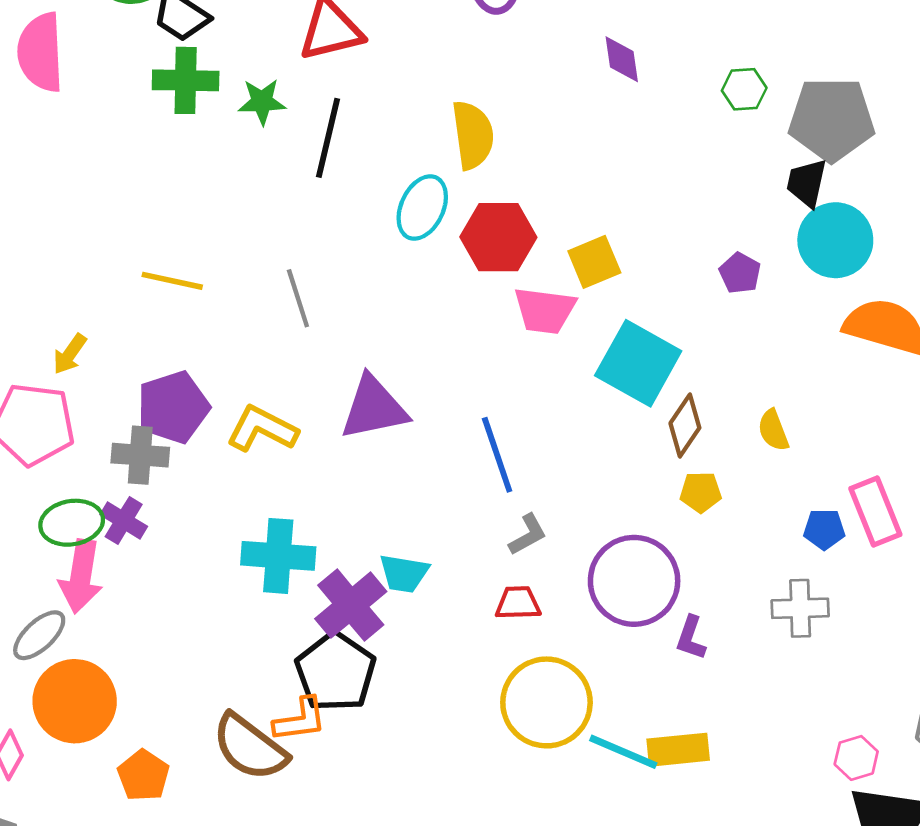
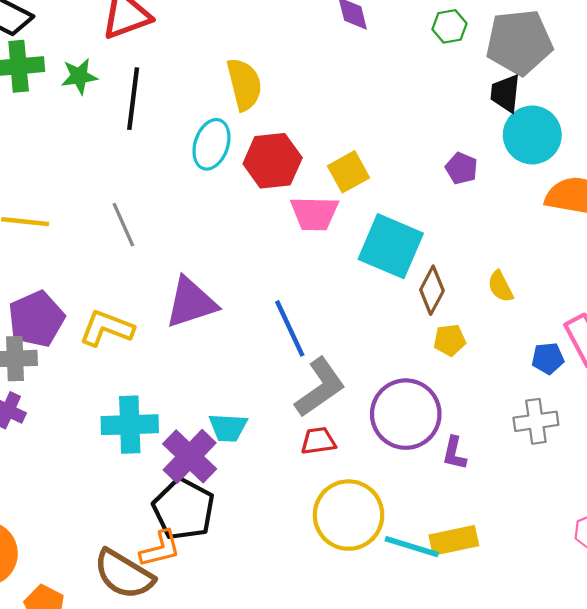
gray L-shape: (528, 535) -> (320, 387), size x1.8

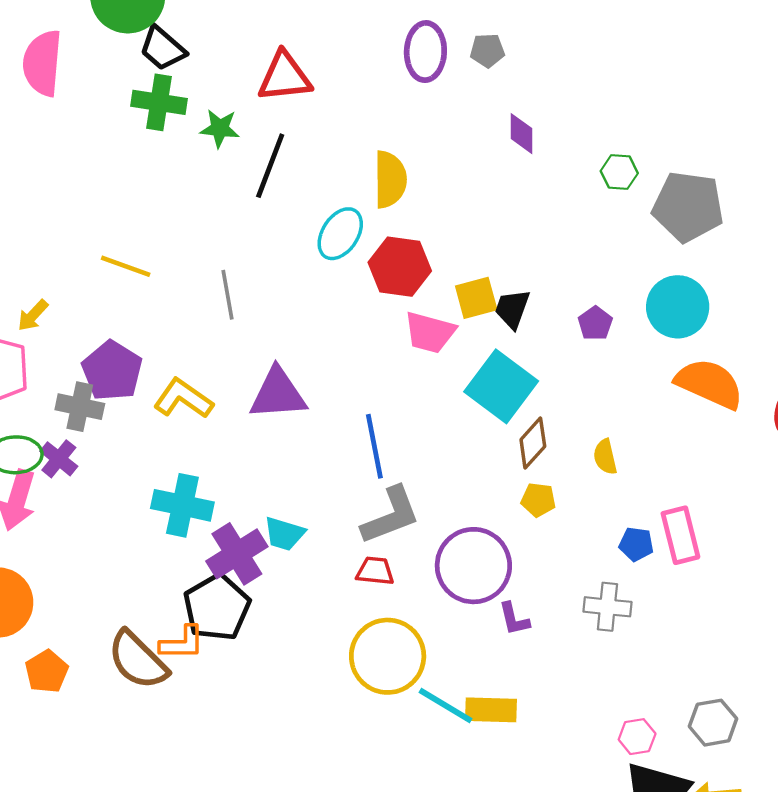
black trapezoid: (505, 93) -> (512, 309), moved
purple pentagon: (36, 319) -> (112, 371), turned -30
purple L-shape: (454, 453) -> (514, 619), turned -40

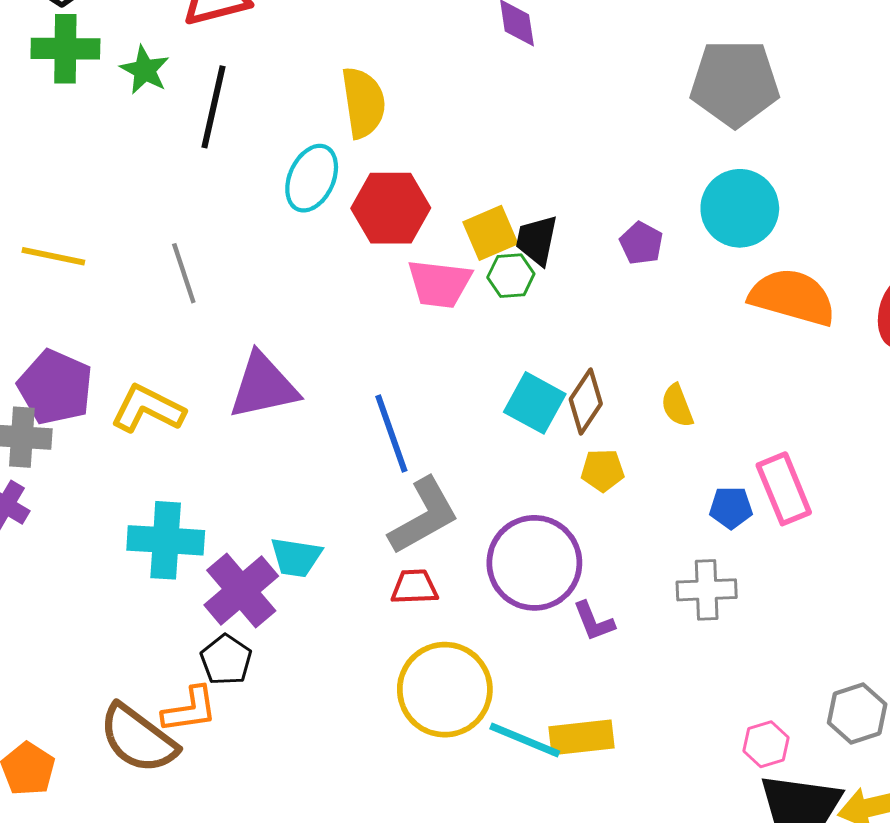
green star: (220, 128) -> (145, 70), turned 30
green hexagon: (619, 172) -> (511, 276), moved
cyan square: (501, 386) -> (535, 403), moved, size x0.7
black pentagon: (217, 607) -> (226, 660), size x0.6

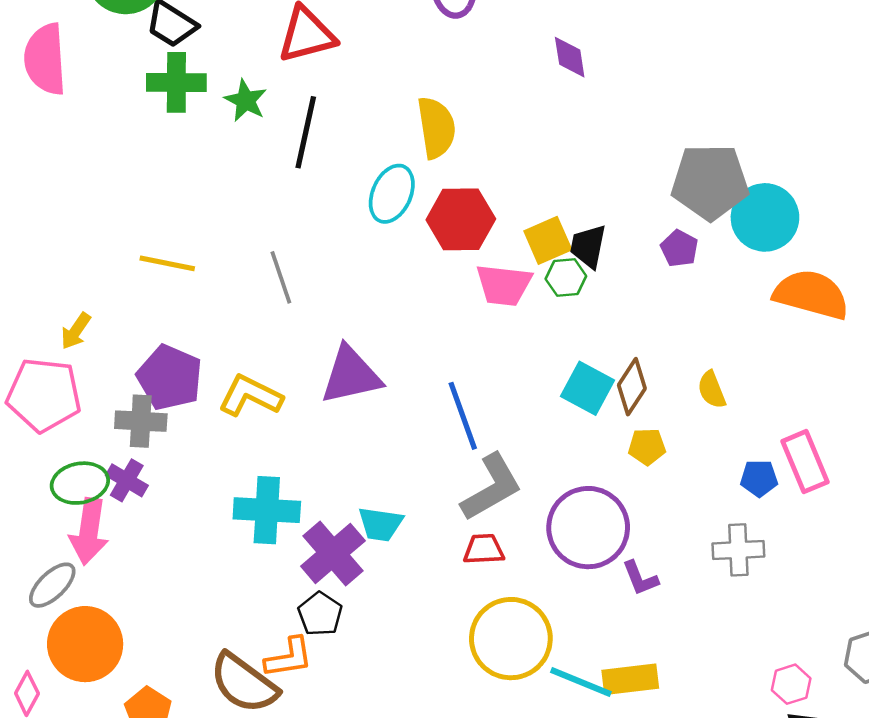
gray pentagon: (735, 83) -> (710, 182), moved

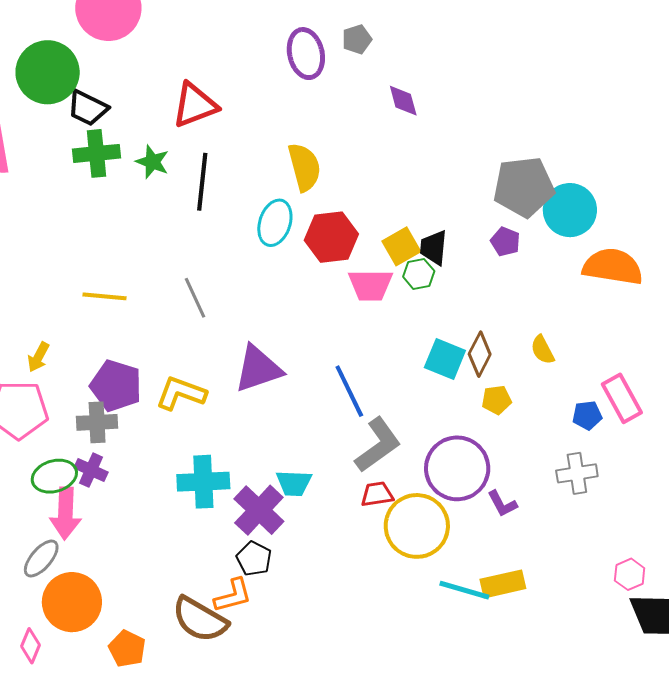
yellow circle: (511, 639) -> (417, 526), moved

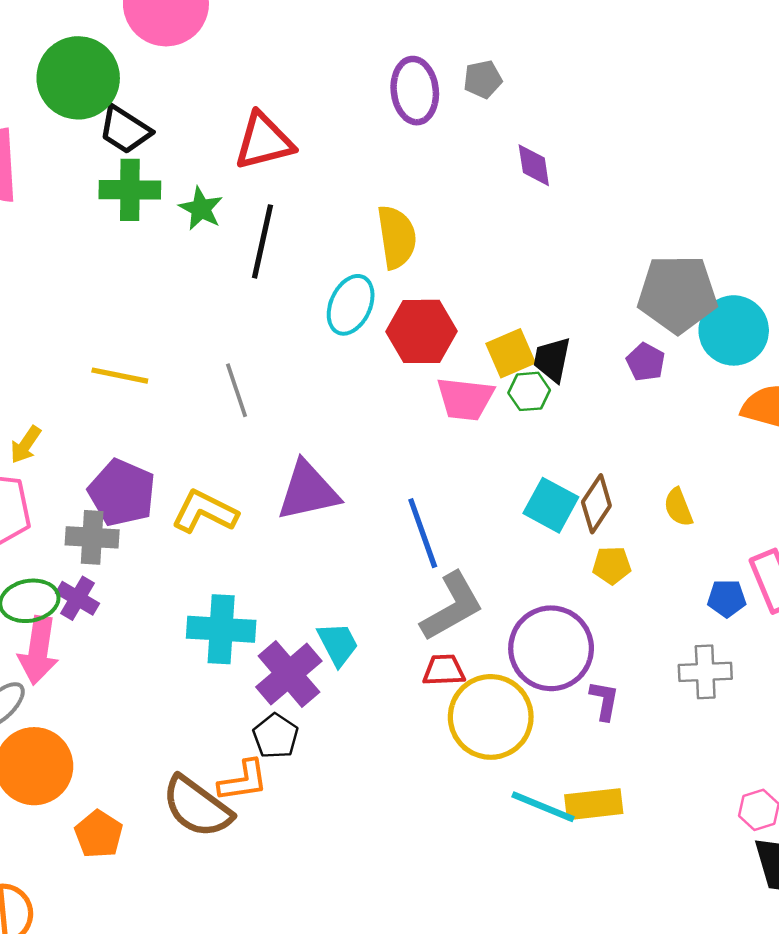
cyan trapezoid: (294, 483) -> (338, 644), turned -126
purple L-shape: (502, 504) -> (604, 700), turned -148

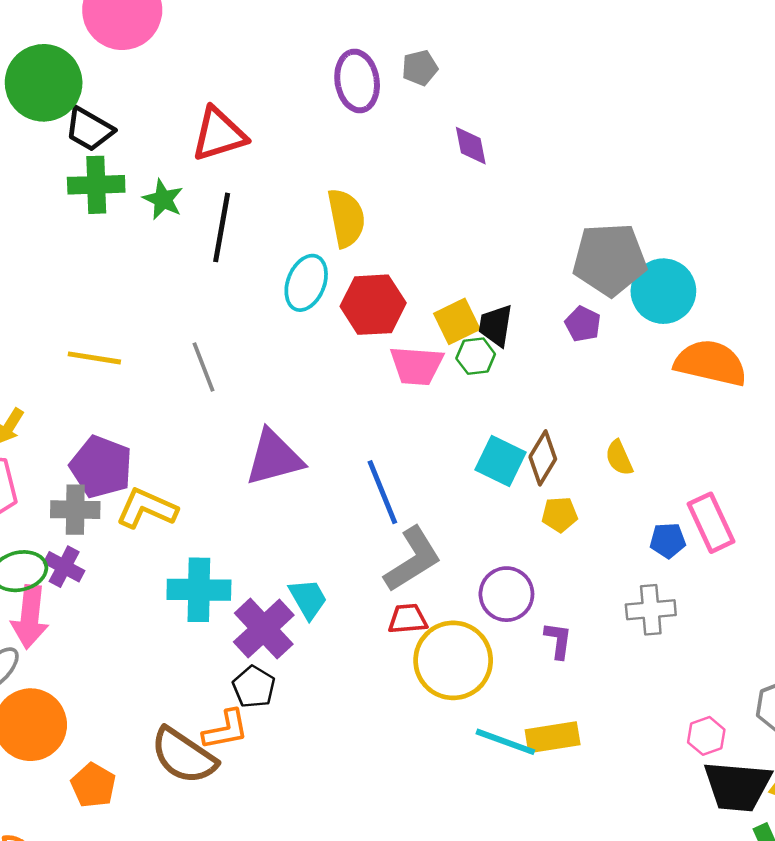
yellow L-shape: (205, 512) -> (147, 508), moved
purple circle: (551, 648) -> (506, 594), size x0.7

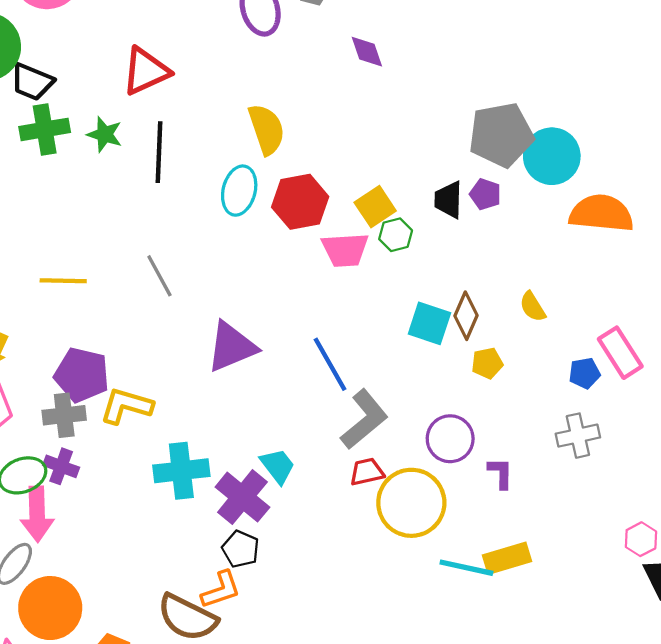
black trapezoid: (496, 326) -> (448, 200), moved

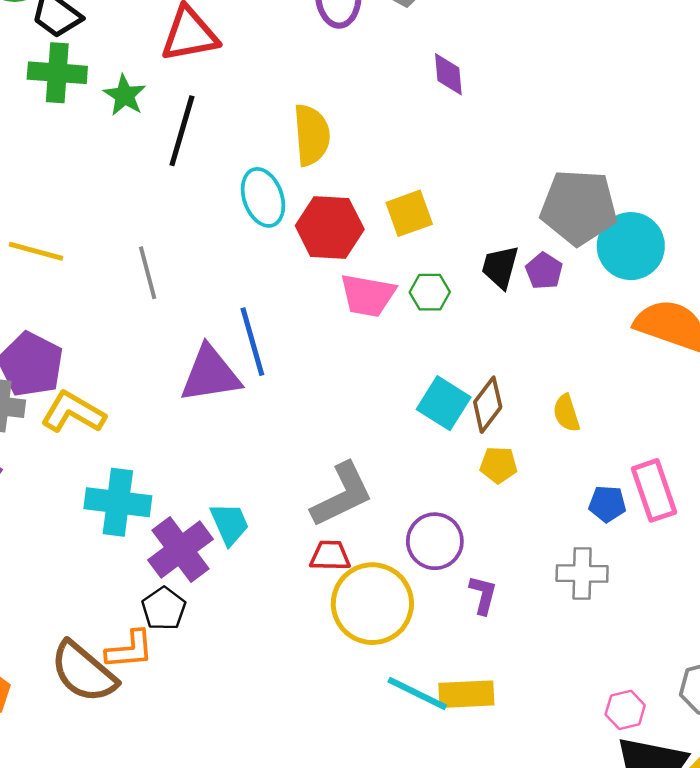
cyan ellipse: (239, 191) -> (263, 197), turned -48
yellow square: (375, 207) -> (409, 213), moved
blue line: (330, 364) -> (252, 342), moved

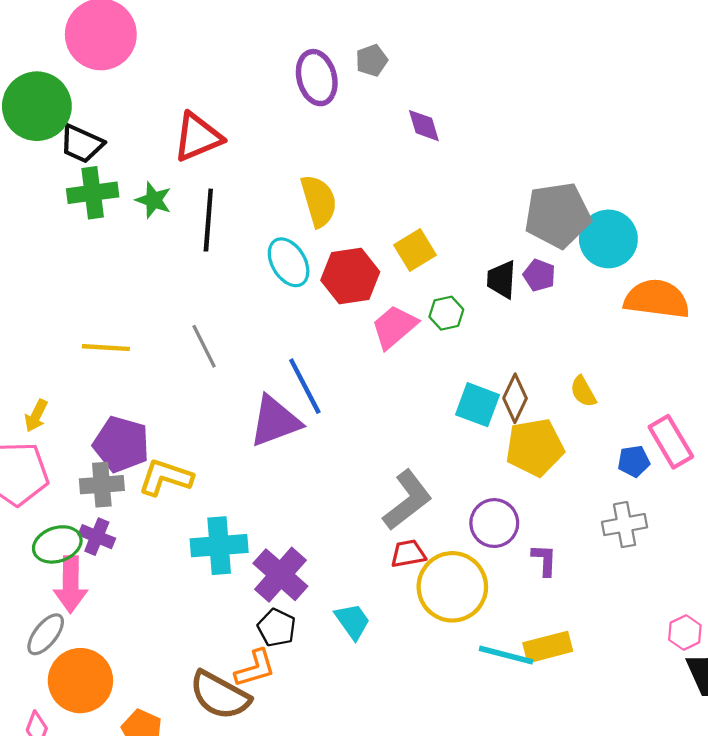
pink trapezoid: (368, 295) -> (394, 327), turned 141
yellow pentagon: (499, 465) -> (535, 447), size x1.8
cyan trapezoid: (230, 524) -> (352, 621), moved

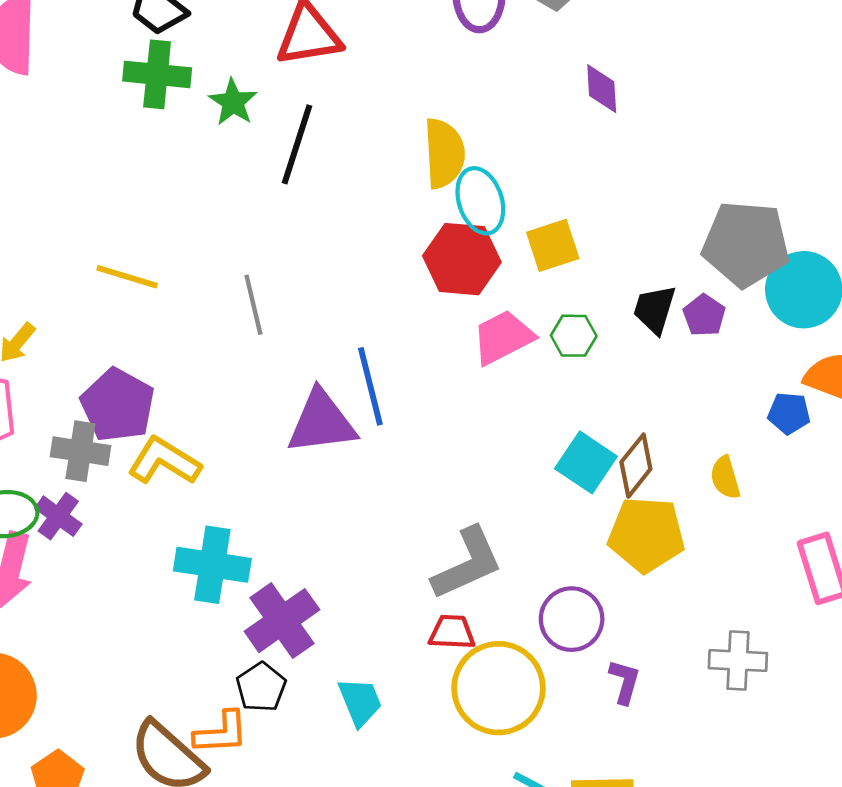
cyan ellipse: (289, 262) -> (480, 201), moved
blue pentagon: (634, 461) -> (789, 413), moved

